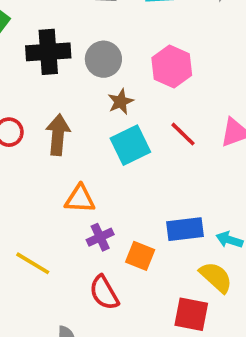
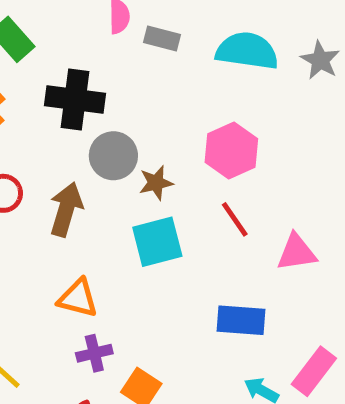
gray circle: (103, 59) -> (113, 156), moved
red line: (183, 134) -> (235, 219), moved
blue rectangle: (185, 229) -> (241, 320), moved

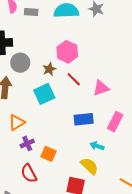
brown star: (156, 183) -> (49, 69), moved
orange triangle: (78, 298) -> (17, 123), turned -36
pink rectangle: (314, 371) -> (115, 122), moved

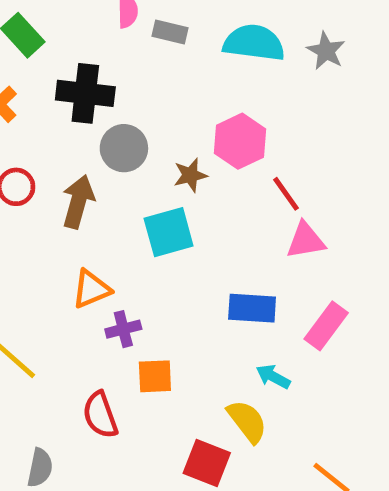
red line: (74, 79) -> (286, 194), moved
purple cross: (27, 143) -> (123, 329), moved
orange square: (49, 154) -> (155, 376), turned -35

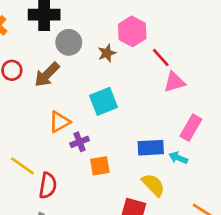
brown arrow: (78, 202) -> (47, 75), turned -144
cyan square: (169, 232) -> (104, 101), moved
blue rectangle: (252, 308) -> (151, 148), moved
cyan arrow: (273, 377) -> (178, 158), moved
red semicircle: (100, 415) -> (48, 185), moved, turned -145

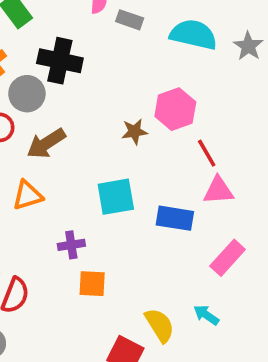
gray circle: (69, 42) -> (27, 94), moved
orange triangle: (59, 122) -> (28, 195), moved
blue rectangle: (151, 148) -> (175, 218), moved
cyan arrow: (178, 158) -> (206, 315), moved

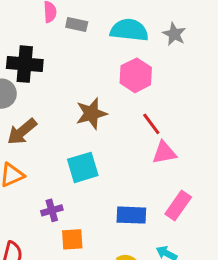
pink hexagon: (175, 109) -> (136, 75), moved
brown star: (134, 132) -> (91, 114), size x1.5
blue rectangle: (175, 218) -> (131, 215), moved

